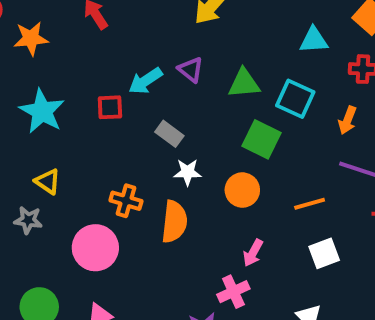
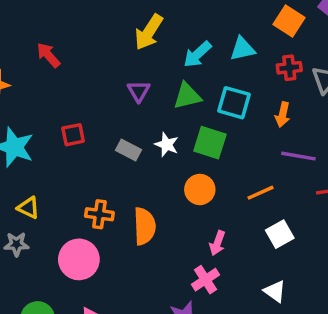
purple triangle: (191, 70) -> (139, 91), turned 30
cyan arrow: (145, 81) -> (197, 54), moved
white star: (188, 172) -> (167, 145), moved, turned 30

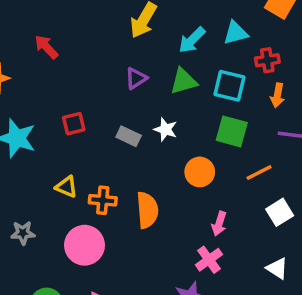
red cross: (289, 68) -> (267, 60), moved
purple triangle: (139, 91) -> (136, 78), turned 30
green square: (210, 143) -> (232, 131), moved
yellow triangle: (28, 208) -> (66, 187), moved

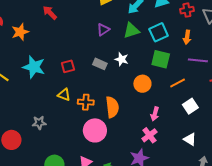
red cross: (267, 60) -> (187, 10), moved
cyan square: (230, 86) -> (159, 32), turned -36
red square: (74, 124) -> (68, 66), moved
pink circle: (84, 245) -> (95, 130), moved

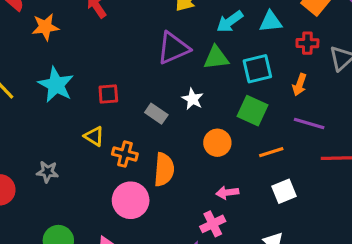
purple triangle: (103, 30) -> (173, 48), size x1.6
gray rectangle: (100, 64) -> (156, 114), moved
pink arrow: (155, 114) -> (227, 193), turned 56

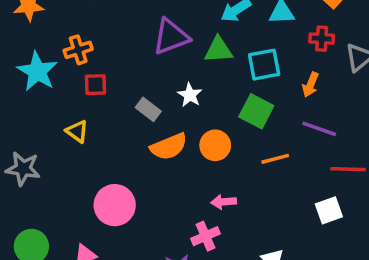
orange cross: (125, 154) -> (78, 50), moved, turned -35
orange semicircle: (164, 170) -> (169, 147), moved, turned 60
gray star: (47, 172) -> (23, 169), size x1.4
white square: (284, 191) -> (329, 210), moved

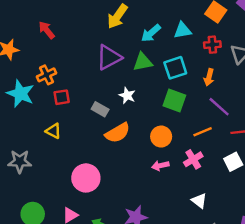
purple line: (319, 129) -> (219, 107), turned 30
orange circle: (215, 145) -> (161, 137), moved
orange line: (275, 159) -> (203, 132), moved
pink cross: (205, 236) -> (193, 159), moved

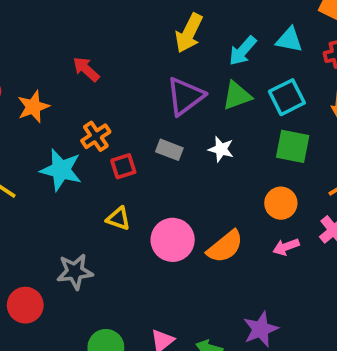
cyan triangle: (182, 30) -> (289, 40), turned 30
gray rectangle: (100, 109) -> (169, 150), moved
orange semicircle: (118, 133) -> (225, 247), moved
pink circle: (86, 178) -> (173, 240), moved

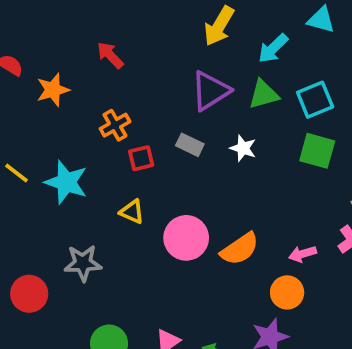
cyan triangle: (289, 40) -> (321, 20), moved
cyan star: (61, 170) -> (66, 182), moved
orange circle: (281, 203) -> (287, 292), moved

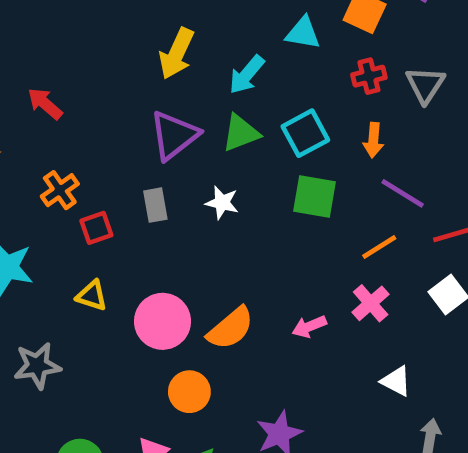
gray rectangle: (190, 145) -> (155, 205), turned 60
orange circle: (287, 292) -> (189, 392), moved

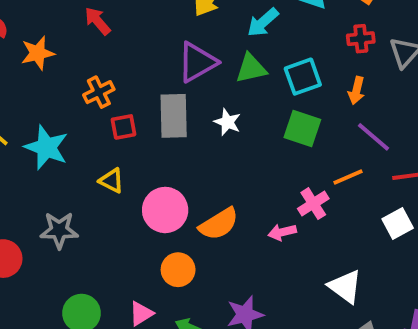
gray rectangle: (155, 205) -> (174, 116), size x1.6
pink cross: (371, 303) -> (313, 204), moved
white triangle: (396, 381) -> (345, 287), size x1.4

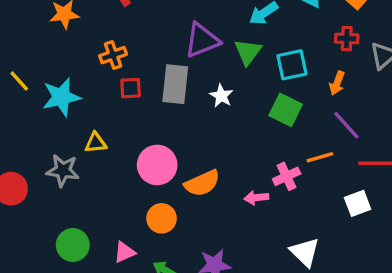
green triangle: (251, 68) -> (248, 52), turned -48
cyan star: (46, 147) -> (61, 97), turned 30
yellow triangle: (111, 181) -> (96, 143), moved, turned -40

